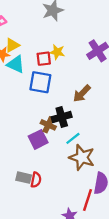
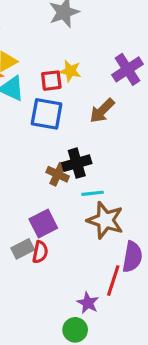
brown arrow: (82, 93) -> (102, 111), moved
cyan line: (73, 138) -> (93, 193), turned 32
purple square: (38, 139) -> (43, 223), moved
gray rectangle: (24, 178) -> (23, 249), turned -40

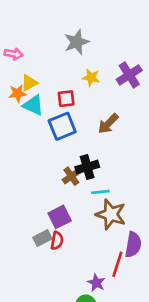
purple cross: (128, 69) -> (129, 75), moved
yellow star: (70, 71) -> (91, 78), moved
blue square: (47, 114) -> (62, 126), turned -32
brown cross: (58, 174) -> (71, 176), turned 30

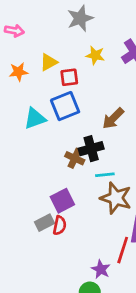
yellow triangle: (29, 83) -> (49, 62), moved
cyan triangle: (33, 105) -> (35, 118), moved, turned -45
brown arrow: (108, 124) -> (113, 118), moved
brown cross: (71, 176) -> (75, 158), turned -30

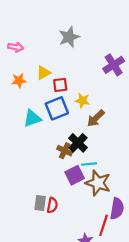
yellow star: (95, 55) -> (82, 101), moved
black cross: (91, 149) -> (78, 143), turned -30
purple square: (62, 201) -> (75, 175), moved
gray rectangle: (45, 223) -> (40, 203), turned -56

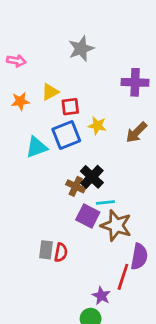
purple cross: (114, 65) -> (135, 82), turned 35
brown arrow: (96, 118) -> (136, 132), moved
purple square: (75, 175) -> (88, 216), turned -36

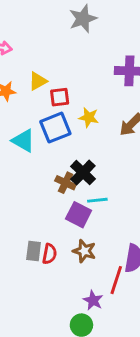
gray star: (81, 49) -> (83, 19), moved
cyan triangle: (37, 147) -> (23, 141), turned 50
brown star: (116, 225) -> (84, 251), moved, size x0.7

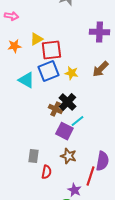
red square: (60, 97) -> (51, 50), size x1.5
yellow star: (89, 117) -> (71, 73), moved
cyan line: (97, 200) -> (77, 121), turned -32
red semicircle: (49, 254) -> (46, 172), moved

